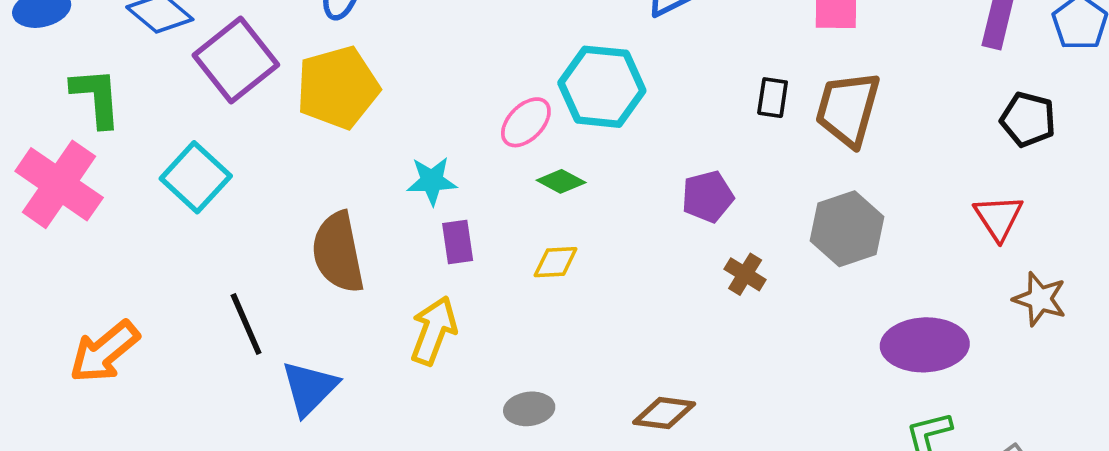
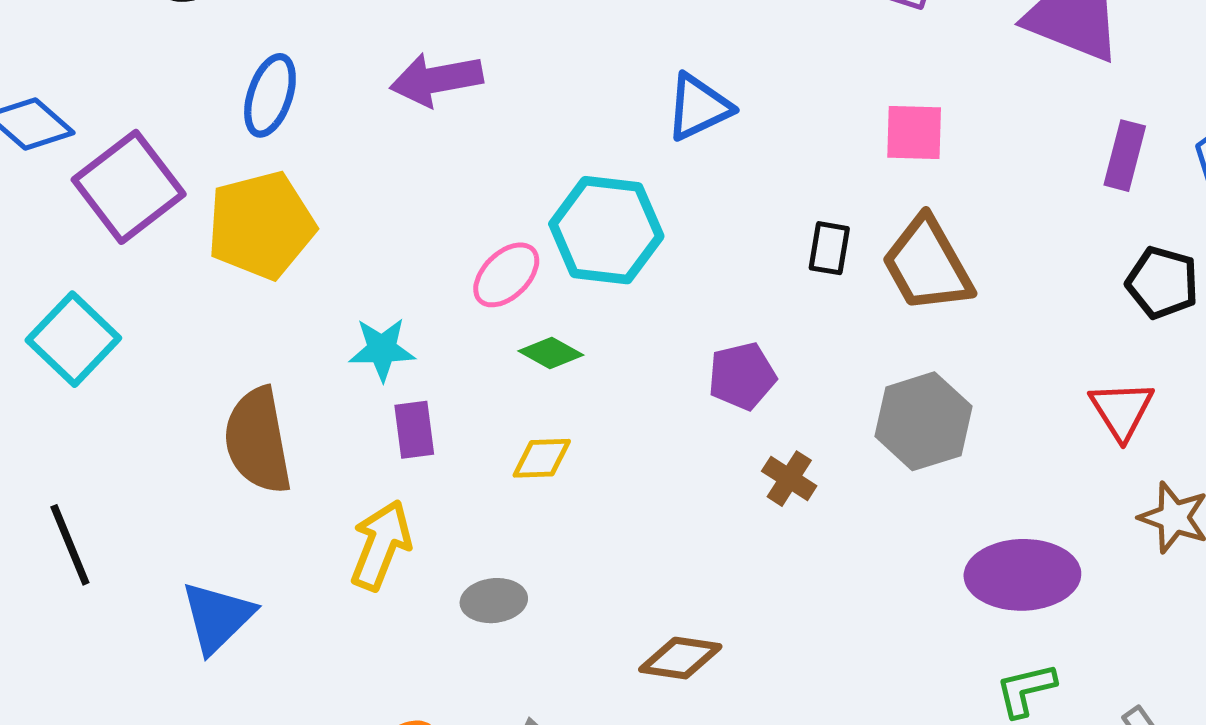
brown trapezoid: (848, 109) -> (927, 265), turned -46
black line: (246, 324) -> (70, 545), moved
gray ellipse: (529, 409) -> (494, 601), moved

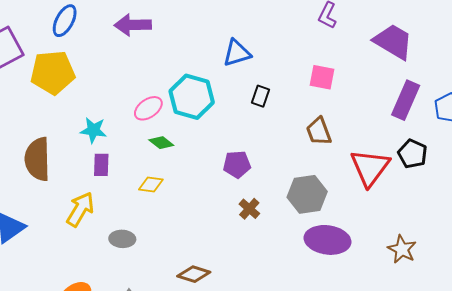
purple rectangle: (1125, 156) -> (406, 100), size x1.4
black rectangle: (829, 248) -> (260, 96), moved
brown trapezoid: (927, 265) -> (319, 131), size x0.7
red triangle: (1122, 410) -> (370, 168), moved, size x1.5
purple ellipse: (1022, 575) -> (327, 240), moved

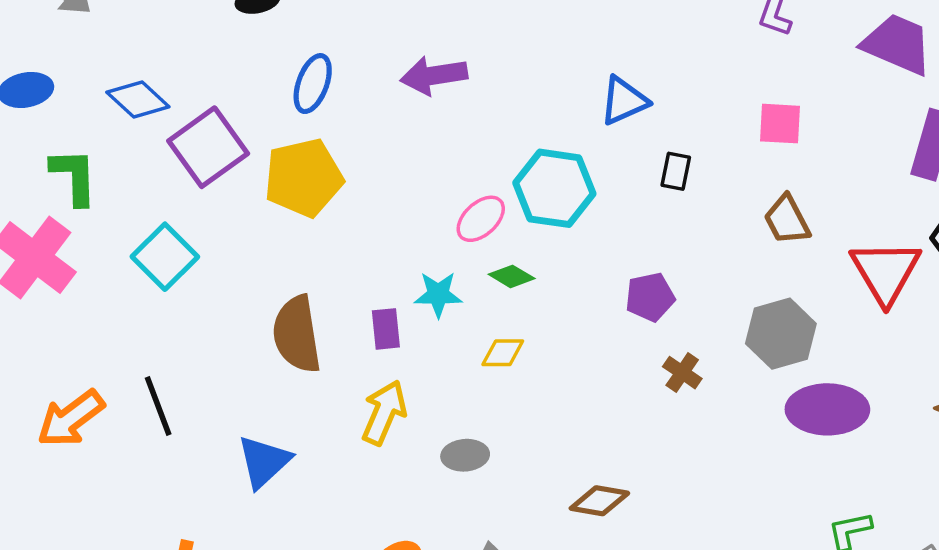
cyan star: (93, 130) -> (438, 294), moved
purple rectangle: (101, 165) -> (386, 329), moved

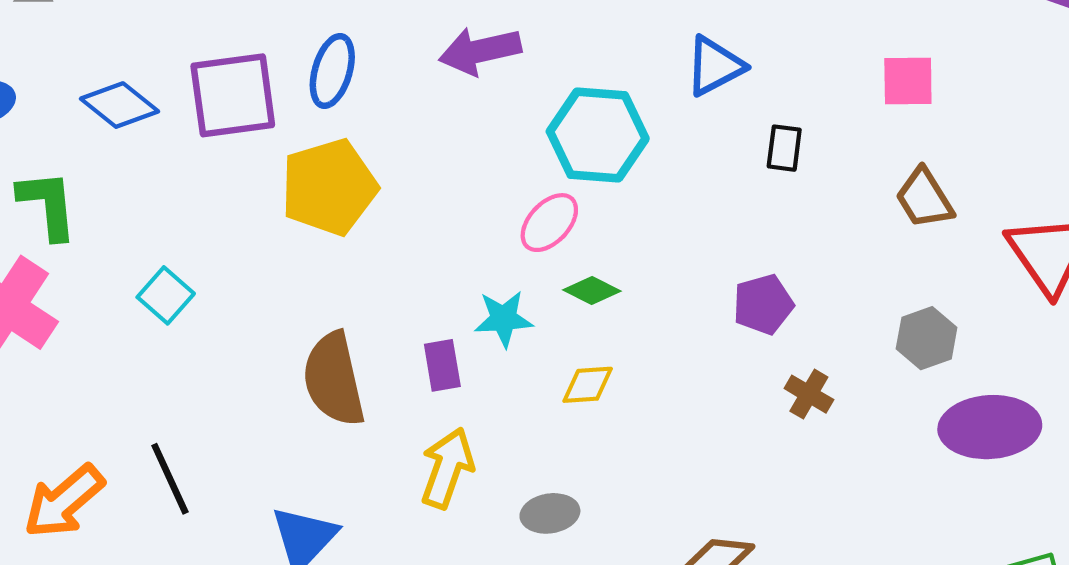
purple square: (208, 147) -> (233, 95), moved, turned 32
cyan hexagon: (554, 188) -> (598, 135), moved
cyan square: (165, 257) -> (166, 295), size x0.7
gray hexagon: (781, 334) -> (927, 338), size x0.7

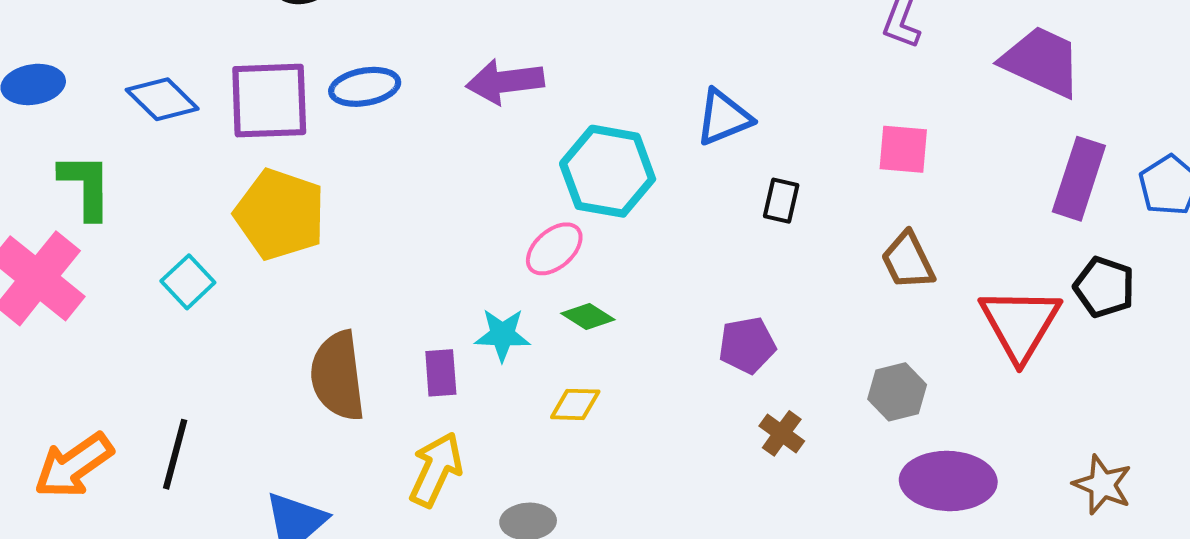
blue ellipse: (332, 71) -> (365, 87), turned 58
yellow pentagon: (329, 187) -> (280, 214), moved, turned 30
black line: (170, 479) -> (175, 454), turned 34

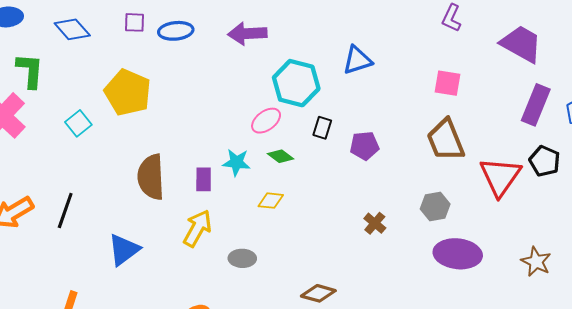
purple square: (269, 101) -> (134, 22), moved, size x0.5
black rectangle: (781, 201) -> (322, 128), moved
brown trapezoid: (908, 261) -> (446, 140), size x1.4
purple pentagon: (747, 345) -> (364, 146), moved

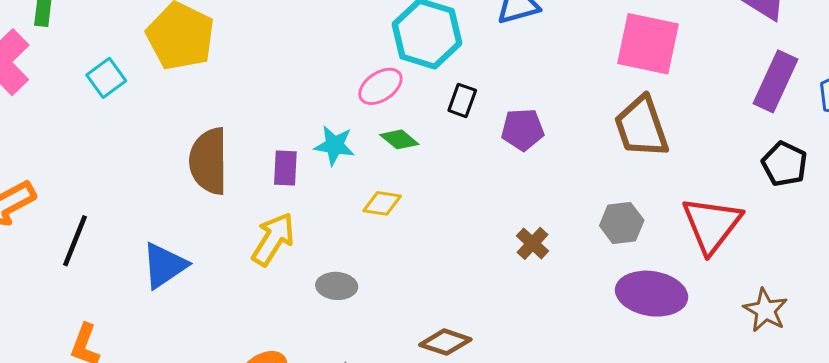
pink square: (448, 83) -> (648, 44), size x1.6
red triangle: (500, 177) -> (712, 225), moved
black line: (65, 211) -> (75, 241), moved

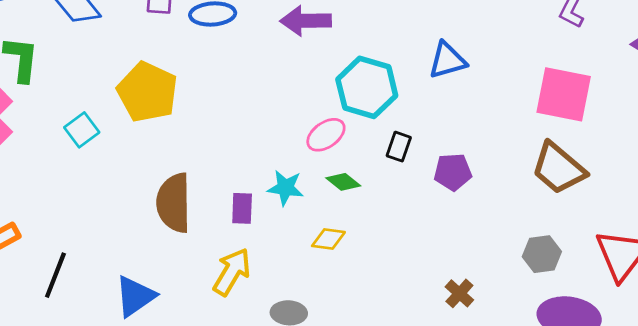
brown trapezoid: (641, 127) -> (559, 168), turned -30
brown cross: (532, 243) -> (459, 293), moved

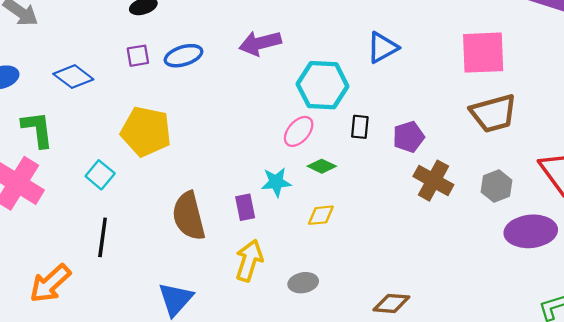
brown trapezoid: (559, 168) -> (493, 113), turned -42
black line: (55, 275) -> (103, 237), moved
brown cross: (459, 293) -> (433, 181), moved, size x1.6

